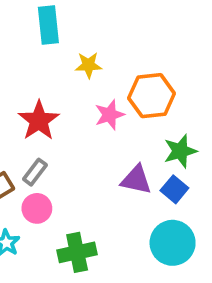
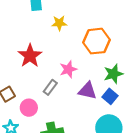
pink star: (109, 115) -> (68, 69), moved
gray rectangle: (35, 172) -> (50, 87), moved

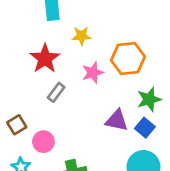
red star: (30, 56) -> (45, 59), moved
pink star: (68, 69) -> (93, 73), moved
gray rectangle: (50, 87) -> (56, 92), moved

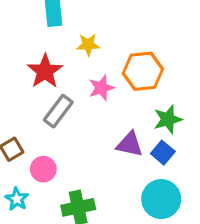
gray rectangle: (56, 92) -> (58, 111), size x1.4

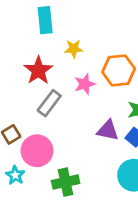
pink circle: (43, 169) -> (37, 151), size x1.5

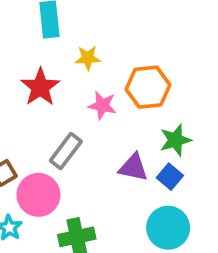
pink star: (85, 84) -> (102, 105), turned 30
gray rectangle: (49, 103) -> (66, 151), moved

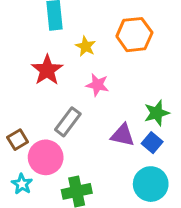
yellow star: (88, 58) -> (86, 46), turned 30
orange hexagon: (148, 87) -> (134, 35), moved

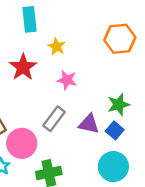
orange hexagon: (134, 35) -> (120, 39), moved
gray rectangle: (68, 122) -> (54, 119), moved

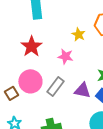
yellow star: (57, 46) -> (78, 34), moved
pink circle: (22, 143) -> (30, 81), moved

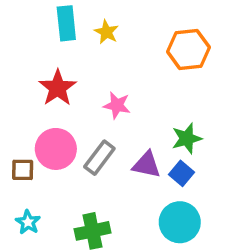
yellow star: (78, 34) -> (106, 32), moved
brown square: (11, 93) -> (23, 170), turned 32

